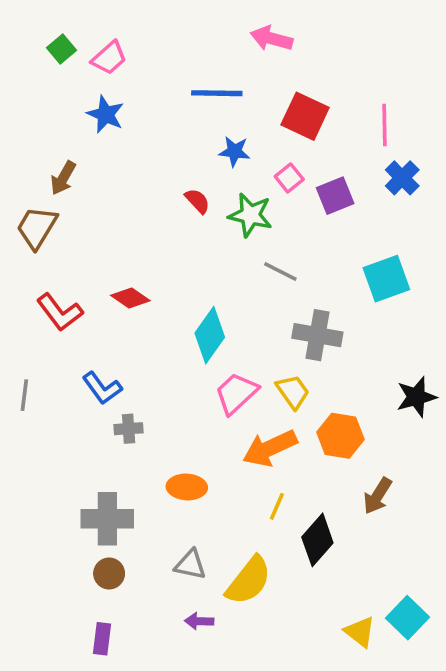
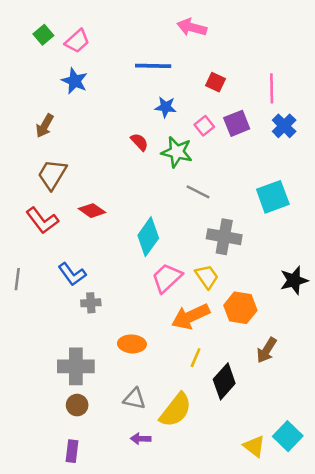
red square: (305, 116) -> (215, 82), size x0.6
purple square: (335, 196) -> (237, 123), moved
brown trapezoid: (37, 227) -> (52, 174), moved

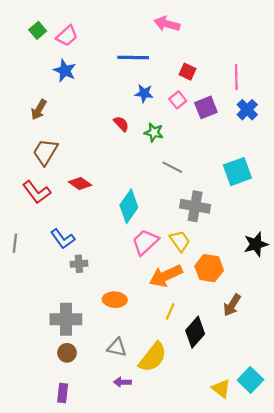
pink square: (204, 126) -> (178, 100), moved
green star: (177, 152) -> (154, 132), size x0.7

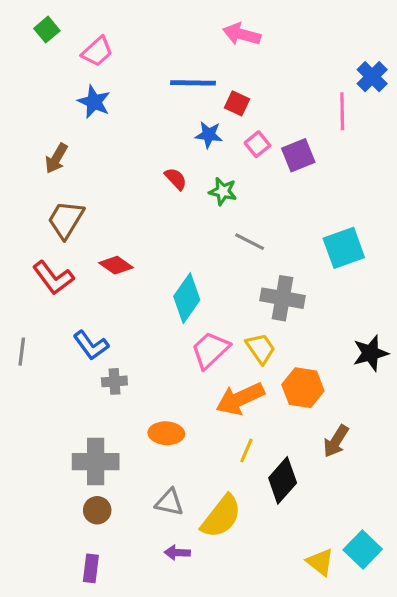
green square: (38, 30) -> (47, 30), moved
red square: (187, 72) -> (237, 103), moved
blue cross: (247, 110) -> (372, 77), moved

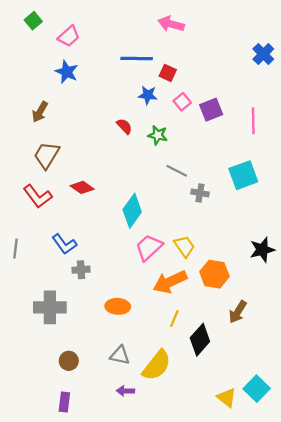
pink line: (342, 111) -> (253, 121), moved
gray cross: (283, 298) -> (200, 193), moved, size x0.6
gray cross: (96, 462) -> (50, 307), moved

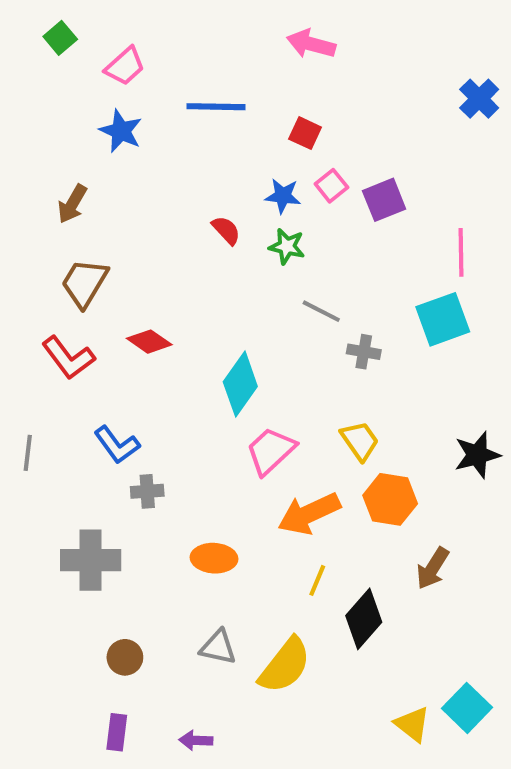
blue line: (137, 58) -> (216, 107), moved
blue star: (148, 95) -> (283, 196), moved
pink line: (253, 121) -> (461, 252), moved
yellow trapezoid: (184, 246) -> (360, 441), moved
purple arrow: (125, 391) -> (196, 740), moved

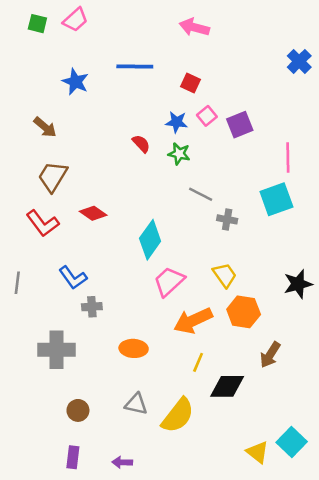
green square: (60, 38) -> (37, 24), turned -36
pink trapezoid: (125, 66) -> (75, 20), moved
brown arrow: (72, 204) -> (45, 127), turned -80
black diamond: (364, 619) -> (227, 386), turned 48

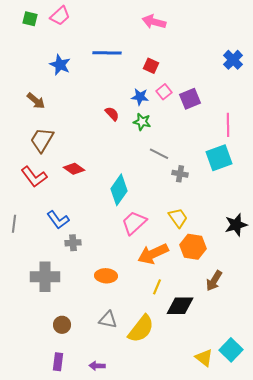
blue cross: (299, 61) -> (233, 60), moved

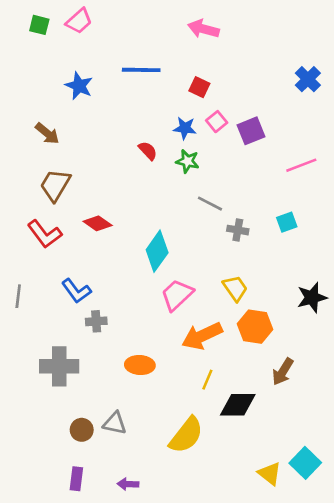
pink line: (228, 125) -> (301, 165), turned 70
cyan square: (219, 158) -> (287, 222), moved, size x0.6
gray triangle: (108, 320) -> (115, 423), moved

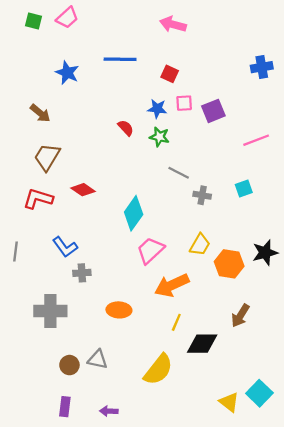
blue cross: (308, 79) -> (262, 67), turned 35
pink square: (217, 122) -> (184, 103), turned 36
red L-shape: (45, 234) -> (38, 199), turned 144
yellow trapezoid: (235, 288) -> (200, 245), turned 65
orange hexagon: (255, 327) -> (229, 264), moved

